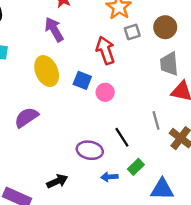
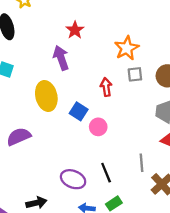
red arrow: (105, 50) -> (106, 87), size x0.7

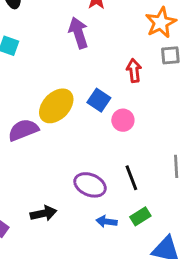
yellow ellipse: (46, 96) -> (56, 106), moved, turned 56

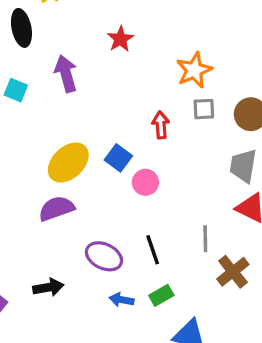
purple arrow: (78, 33) -> (66, 74), moved
purple semicircle: (23, 130) -> (56, 208), moved

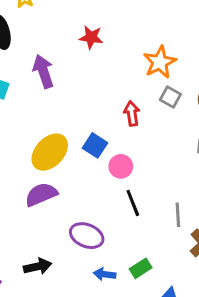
red star: (120, 39) -> (91, 37), turned -30
gray square: (204, 109) -> (170, 97), turned 35
black line: (153, 250) -> (133, 203), moved

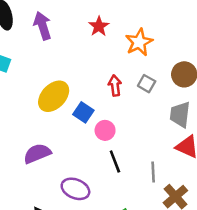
red star: (91, 37) -> (99, 26), moved, turned 30
purple arrow: (43, 71) -> (43, 26), moved
gray square: (170, 97) -> (147, 84), moved
yellow ellipse: (50, 152) -> (54, 96), moved

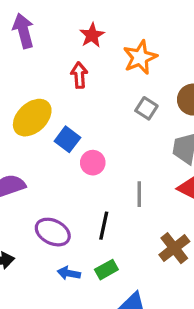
red arrow: (115, 86) -> (79, 75), moved
black line: (115, 162) -> (104, 226), moved, turned 30
gray line: (153, 172) -> (139, 194), moved

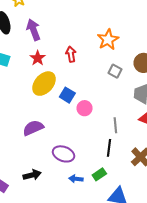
red star: (92, 35) -> (38, 58), moved
black line: (104, 226) -> (109, 148), moved

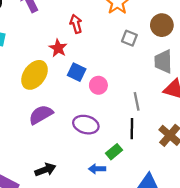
red star: (38, 58) -> (58, 48), moved
yellow ellipse: (44, 84) -> (34, 75), moved
purple ellipse: (64, 154) -> (86, 125), moved
green rectangle: (99, 174) -> (114, 152), moved

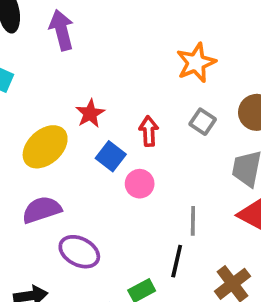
red arrow: (76, 24) -> (149, 131), moved
purple ellipse: (86, 125) -> (79, 252), moved

